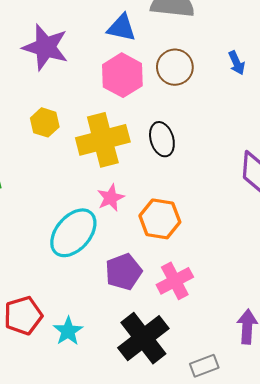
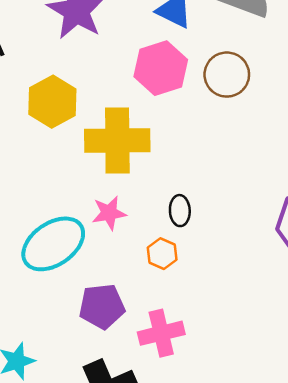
yellow hexagon: (45, 122) -> (52, 102), size x1.4
black ellipse: (162, 139) -> (180, 211), moved, size x0.7
orange hexagon: (160, 219) -> (162, 254), size x0.6

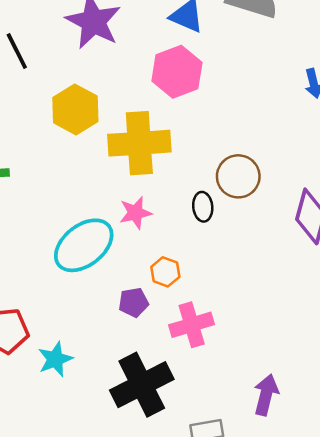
brown circle: (227, 75) -> (238, 176), moved
orange hexagon: (162, 254) -> (165, 272), moved
purple pentagon: (102, 306) -> (134, 302), size x0.7

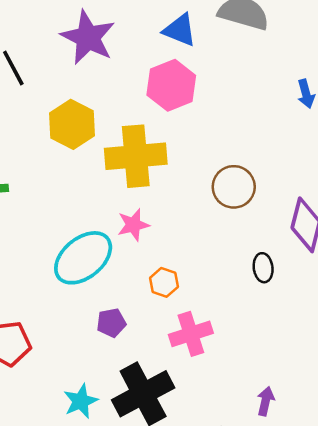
black ellipse: (203, 207) -> (263, 268), moved
purple pentagon: (134, 302) -> (111, 323), moved
cyan star: (55, 359) -> (81, 401), moved
purple arrow: (266, 395) -> (266, 401), size x0.7

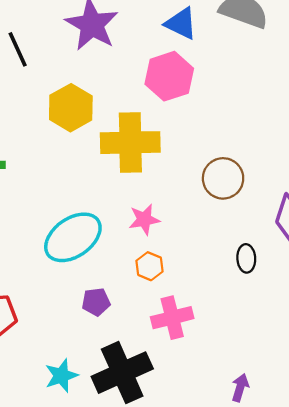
pink star: (133, 225) -> (144, 220), moved

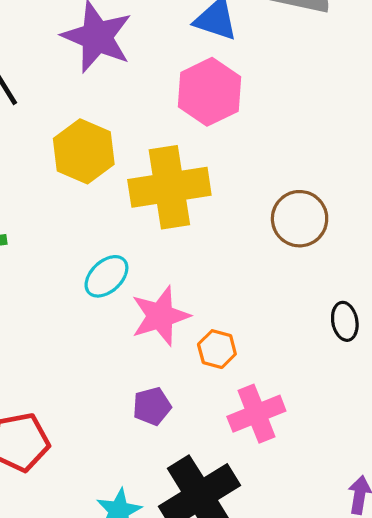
pink star: (144, 220) -> (160, 316), moved, size x1.4
cyan ellipse: (73, 237) -> (106, 276), moved, size x0.6

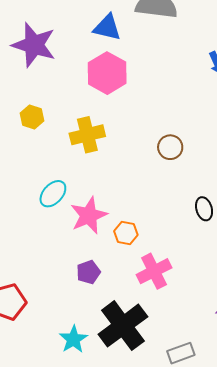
yellow hexagon: (84, 151) -> (32, 117), size x0.6
yellow cross: (169, 187) -> (87, 135), size x0.7
brown circle: (300, 219) -> (170, 147), size x0.7

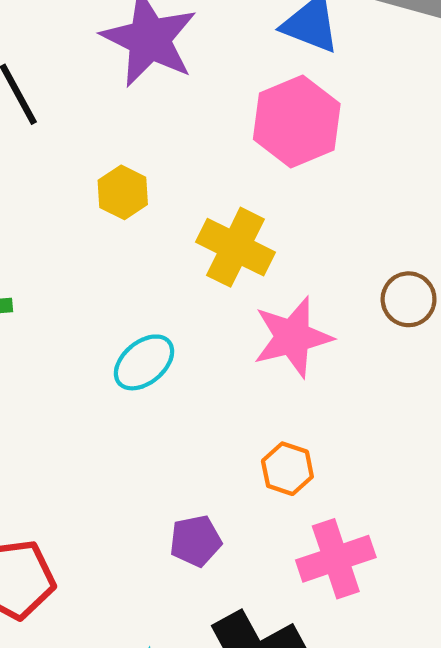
yellow cross: (87, 135) -> (236, 247), turned 32
pink star: (89, 216) -> (293, 337), moved

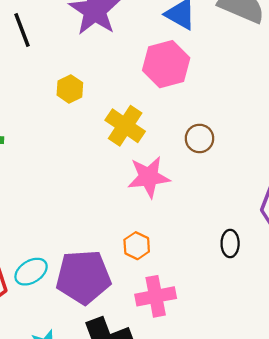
brown circle: (409, 299) -> (199, 138), moved
cyan ellipse: (144, 362) -> (31, 272), moved
purple pentagon: (195, 541) -> (83, 277), size x2.0

